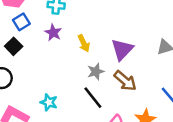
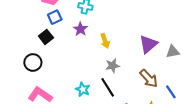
purple triangle: (122, 49) -> (148, 44), moved
brown arrow: (125, 81) -> (149, 78), moved
cyan star: (49, 102) -> (83, 89), moved

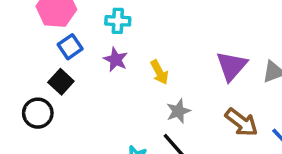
black circle: (33, 62) -> (38, 113), moved

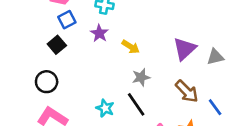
yellow arrow: (159, 72) -> (131, 47), turned -36
black circle: (38, 113) -> (47, 82), moved

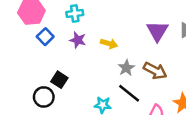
black square: (57, 45) -> (59, 80), moved
brown arrow: (187, 91) -> (155, 71), moved

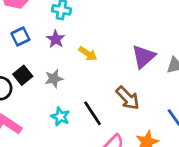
blue square: (45, 37) -> (20, 36), moved
gray star: (126, 68) -> (54, 79), moved

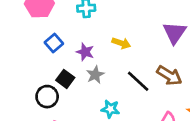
purple star: (56, 39) -> (85, 52), moved
black line: (92, 113) -> (138, 81), moved

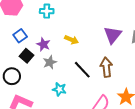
brown arrow: (169, 76) -> (106, 67), turned -132
black square: (65, 79) -> (27, 56), moved

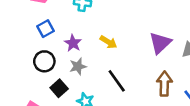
black square: (27, 56) -> (59, 88), moved
brown arrow: (106, 67) -> (164, 84), moved
black circle: (12, 76) -> (44, 61), moved

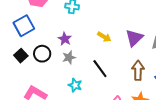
blue square: (46, 29) -> (24, 26), moved, size x1.5
yellow arrow: (108, 42) -> (104, 37), moved
black square: (59, 88) -> (21, 56), moved

